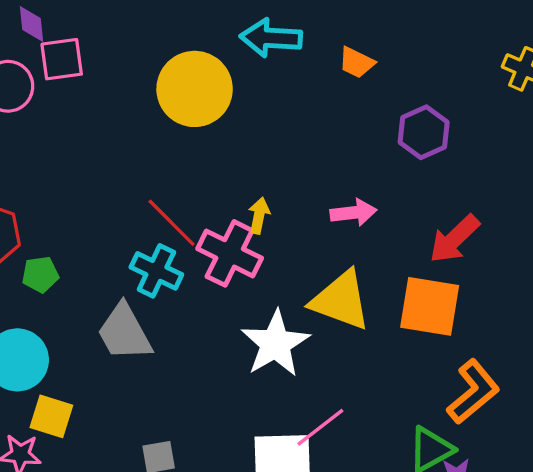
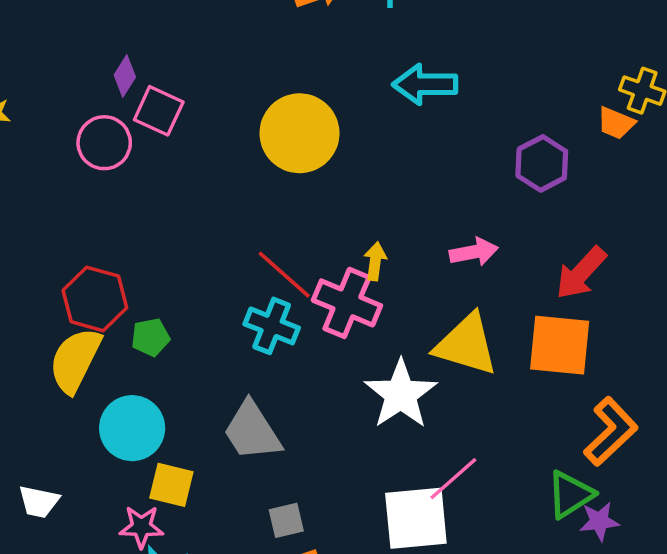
purple diamond: (31, 24) -> (125, 76), turned 42
cyan arrow: (271, 38) -> (425, 84), moved
pink square: (62, 59) -> (159, 111), turned 36
orange trapezoid: (357, 62) -> (616, 123), moved
gray trapezoid: (124, 332) -> (252, 431), moved

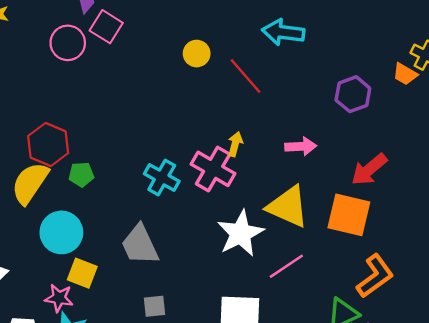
yellow circle: (299, 133) -> (197, 54), size x0.5
red line: (284, 275) -> (246, 76), moved
pink line: (453, 479) -> (286, 266), moved

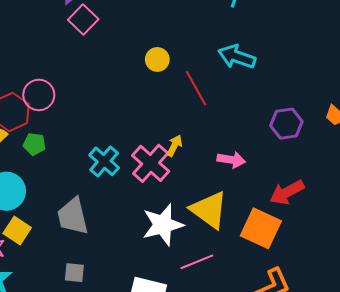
pink circle: (68, 43) -> (39, 95), moved

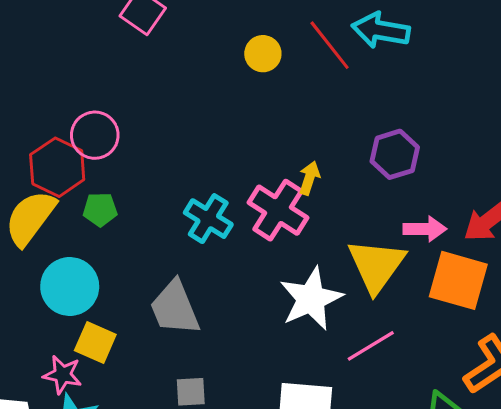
red line: (196, 88) -> (330, 45), moved
purple hexagon: (286, 124) -> (395, 154), moved
pink arrow: (231, 160) -> (425, 229), moved
yellow triangle: (209, 210) -> (376, 265), turned 39

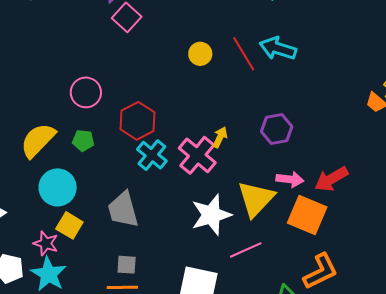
red hexagon: (57, 167) -> (137, 121), moved

